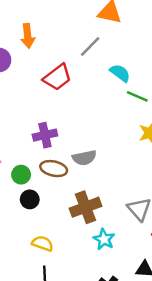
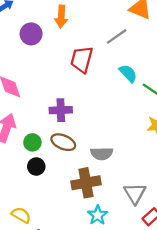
cyan semicircle: (120, 73) -> (128, 73), moved
red trapezoid: (57, 77) -> (82, 59), turned 132
gray semicircle: (84, 158) -> (102, 154), moved
yellow semicircle: (43, 243) -> (21, 215), moved

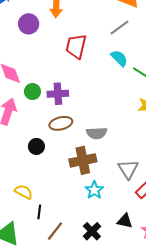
gray line: (117, 36) -> (119, 28), moved
green circle: (32, 142) -> (32, 92), moved
brown ellipse: (63, 142) -> (61, 123), turned -35

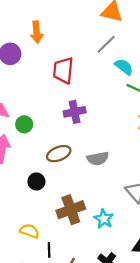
cyan semicircle: (119, 58) -> (124, 67), moved
purple cross: (58, 94) -> (75, 112), moved
brown cross: (83, 160) -> (71, 210), moved

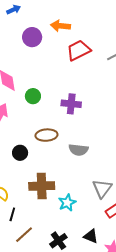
orange arrow: (37, 32) -> (60, 26), turned 84
red trapezoid: (63, 70) -> (79, 50), moved, turned 40
green circle: (24, 124) -> (33, 96), moved

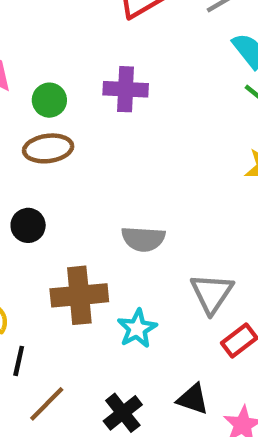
purple cross: (71, 104) -> (126, 89), moved
brown ellipse: (46, 135) -> (48, 148), moved
gray semicircle: (78, 150) -> (143, 239), moved

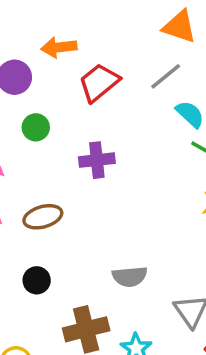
green circle: (49, 100) -> (36, 127), moved

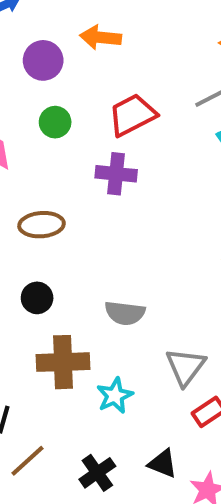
red trapezoid: (99, 83) -> (132, 115), moved
black circle: (37, 280) -> (37, 298), moved

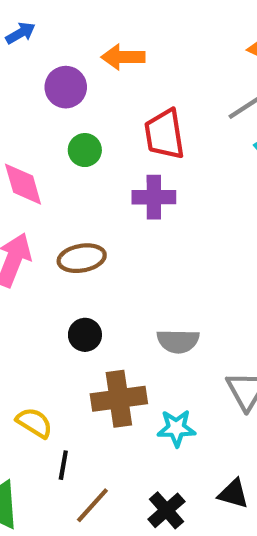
red trapezoid: (132, 115) -> (164, 134), turned -66
cyan star: (115, 396) -> (176, 428), turned 30

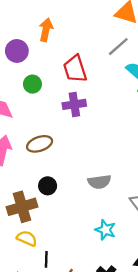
orange arrow: (123, 57) -> (46, 30), turned 110
brown cross: (119, 399) -> (22, 207), moved
cyan star: (176, 428) -> (105, 230), turned 30

